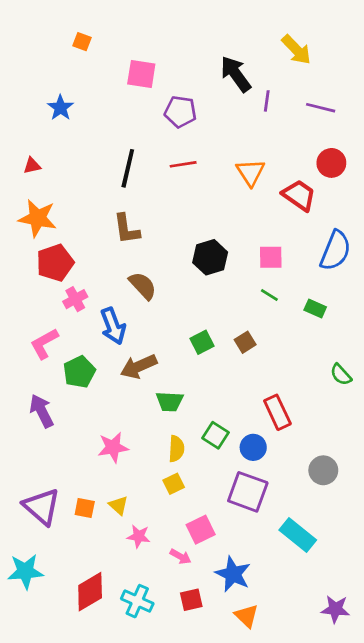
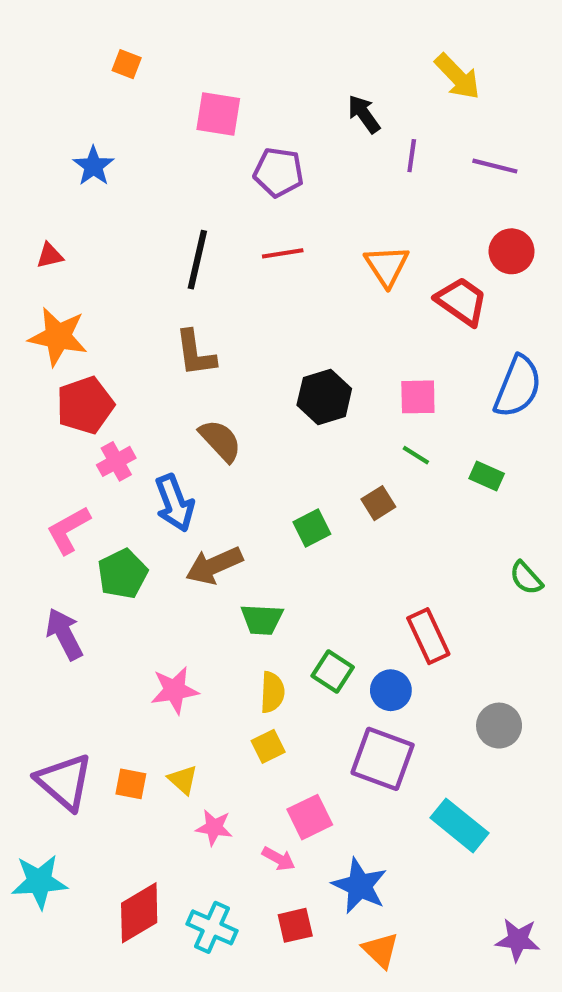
black arrow: (236, 74) -> (364, 114), size x0.7
brown square: (245, 342) -> (378, 503), moved

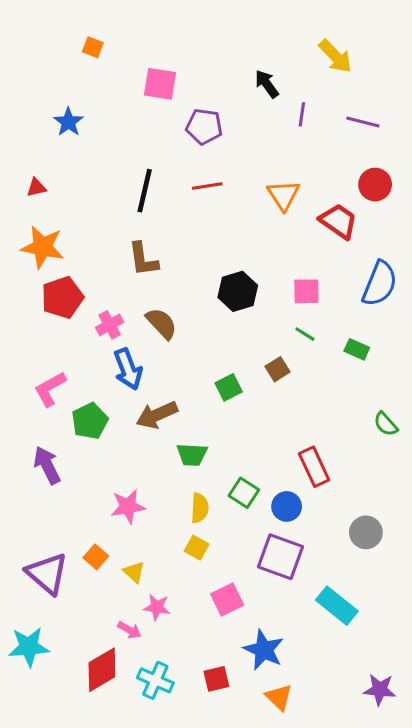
pink cross: (116, 461) -> (110, 325), moved
yellow square: (268, 746) -> (197, 548), turned -35
orange square: (131, 784) -> (96, 557), moved, turned 30
pink arrow: (279, 859) -> (129, 630), moved

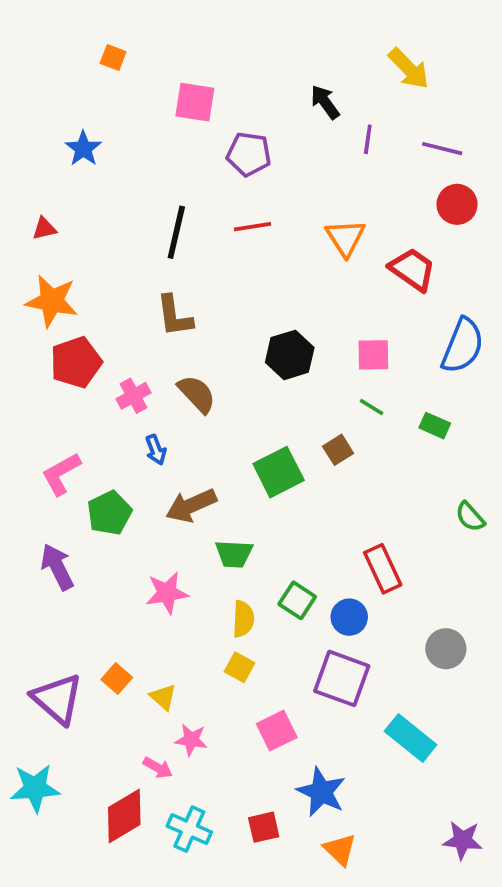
red circle: (375, 185) -> (457, 204), moved
blue arrow: (128, 369) -> (156, 450), size x0.6
green square: (229, 387) -> (279, 472), size x1.5
pink star: (128, 506) -> (167, 593), moved

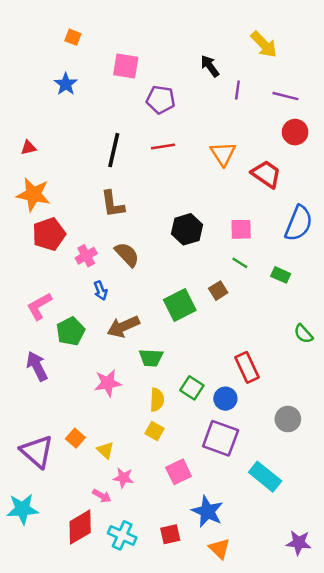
blue star: (83, 149) -> (66, 84), moved

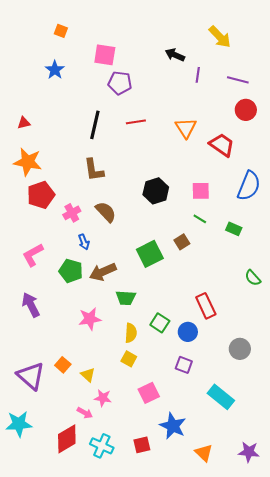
black arrow: (210, 66) -> (175, 55), turned -30
purple pentagon: (161, 100) -> (120, 83), moved
green pentagon: (71, 331) -> (71, 271), moved, turned -30
purple square: (221, 438) -> (184, 365), size x0.6
orange triangle: (219, 549) -> (204, 453), moved

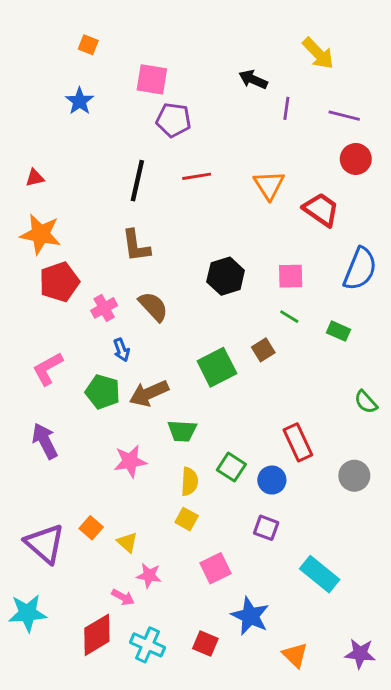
gray circle: (240, 349) -> (354, 476), moved
red square: (142, 445) -> (205, 643), turned 36

